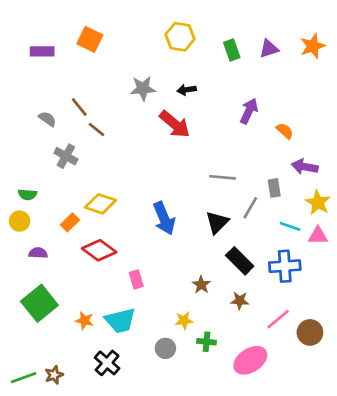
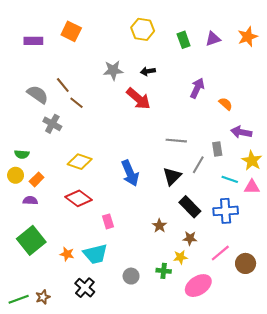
gray semicircle: (47, 119) -> (38, 94), size x1.5
orange rectangle: (70, 222) -> (37, 179), moved
yellow star: (184, 321) -> (180, 257), moved

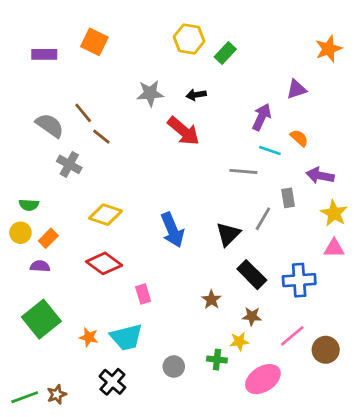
purple triangle: (213, 39) -> (296, 89), moved
green rectangle: (184, 40) -> (225, 53), moved, turned 63
gray line: (176, 141) -> (243, 171), moved
cyan line: (230, 179) -> (270, 151), moved

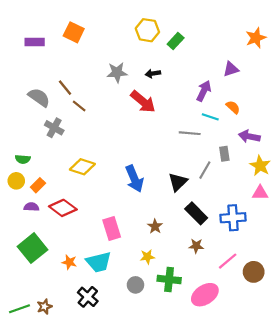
red diamond: (104, 263) -> (63, 208), moved
pink rectangle: (143, 294) -> (112, 229), size x1.5
brown star: (211, 300) -> (155, 226), moved
yellow star: (239, 341) -> (147, 257), moved
green cross: (217, 360) -> (169, 279), size x1.5

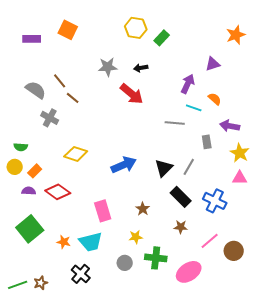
gray line: (205, 170) -> (189, 167), moved
blue arrow: (134, 179) -> (124, 165), turned -90
blue cross: (233, 218) -> (215, 201), turned 30

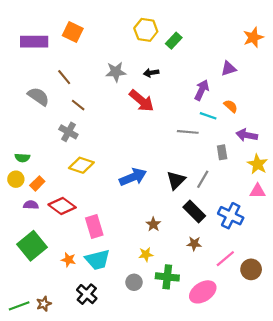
purple rectangle: (32, 39) -> (34, 42), size x1.4
brown line: (60, 81) -> (64, 77), moved
gray cross: (50, 118) -> (68, 132), moved
pink rectangle: (103, 211) -> (94, 226), moved

